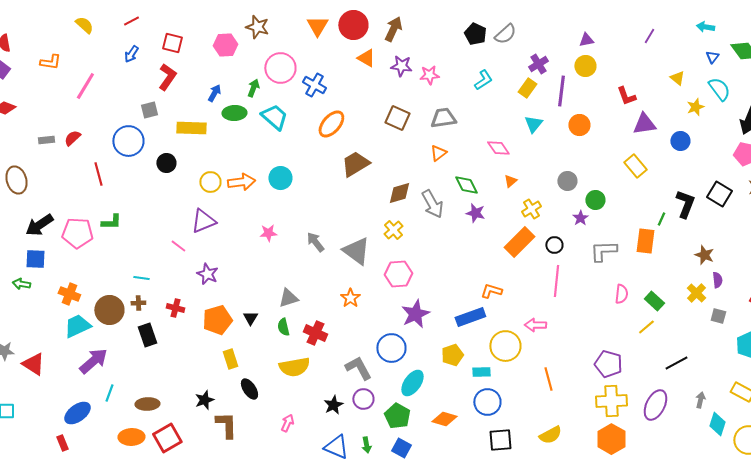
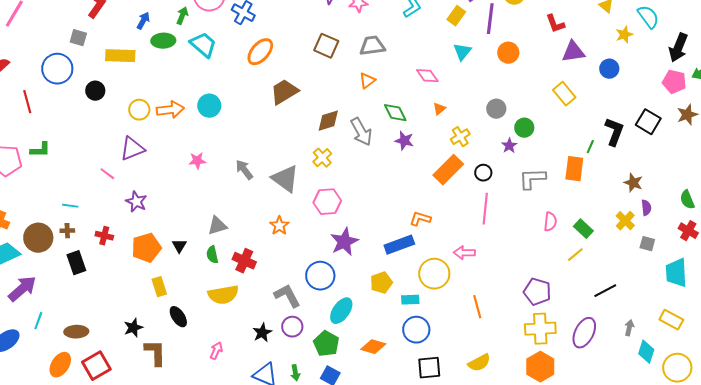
gray square: (149, 110) -> (78, 38), turned 30
orange ellipse: (131, 437) -> (60, 365), turned -55

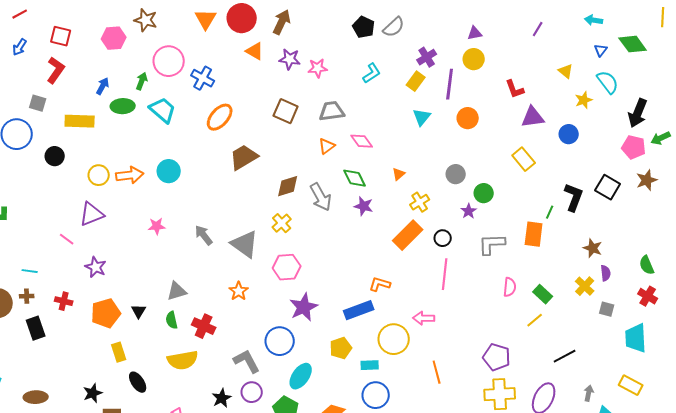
pink diamond: (427, 76) -> (362, 141), moved

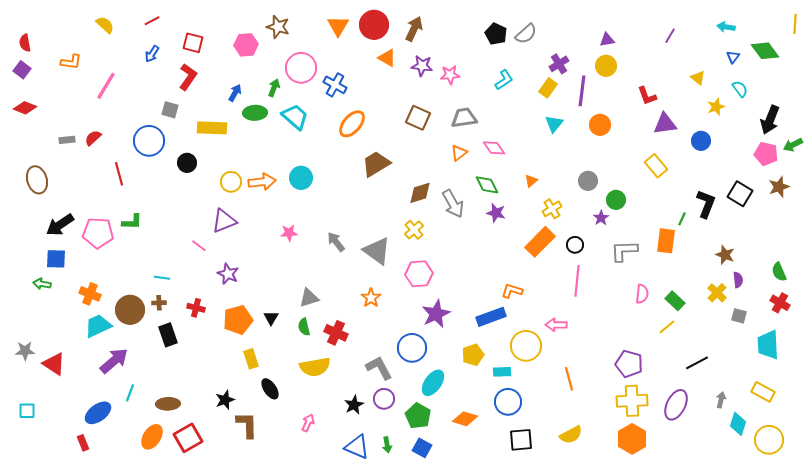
cyan semicircle: (608, 82) -> (740, 89), size x0.7

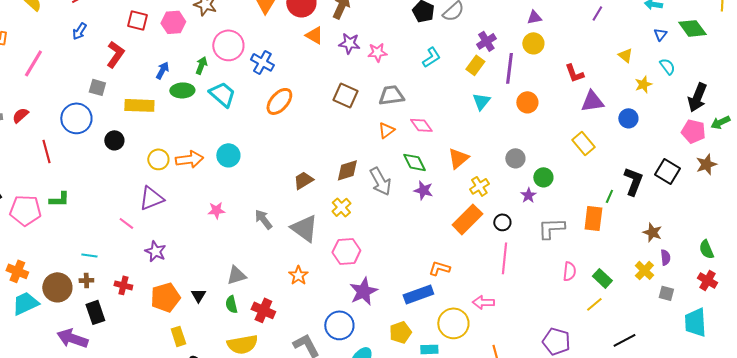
red square: (193, 43) -> (137, 20), moved
brown trapezoid: (376, 164) -> (303, 180), moved, size x0.7
orange triangle: (531, 181) -> (458, 158), size x1.6
purple arrow: (114, 361) -> (72, 338), moved, turned -120

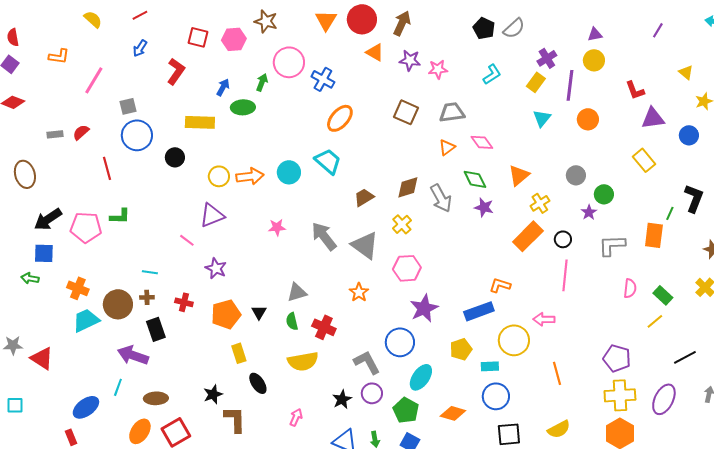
gray square: (97, 87) -> (128, 106), moved, turned -30
cyan trapezoid: (222, 94) -> (328, 161), moved
gray arrow: (263, 219) -> (324, 236), size x1.4

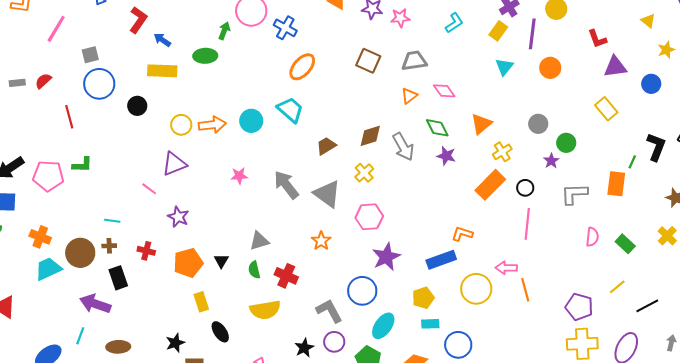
blue arrow: (223, 87) -> (162, 40), moved, turned -84
yellow line: (655, 321) -> (617, 287), moved
cyan rectangle: (490, 366) -> (430, 324), moved
orange line: (557, 373) -> (525, 290), moved

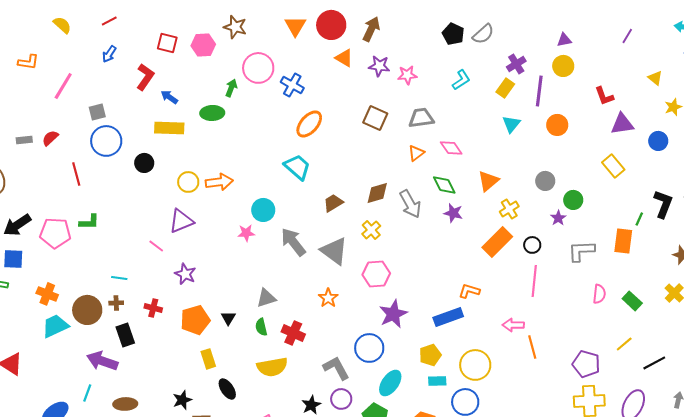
cyan circle: (251, 121) -> (263, 210), moved
yellow circle: (476, 289) -> (475, 365), moved

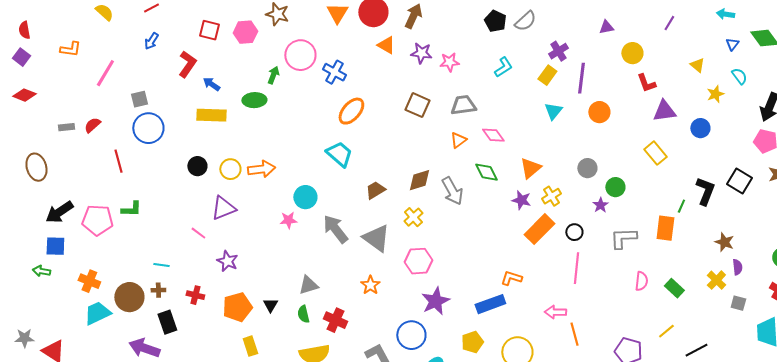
yellow circle: (563, 66) -> (632, 53), moved
black circle: (144, 163) -> (197, 166), moved
purple star: (453, 213) -> (521, 200), moved

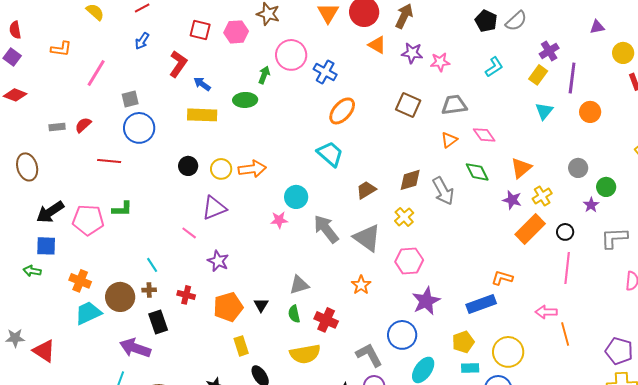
red line: (118, 161) -> (109, 161), turned -70
cyan line: (161, 265) -> (152, 265), turned 49

